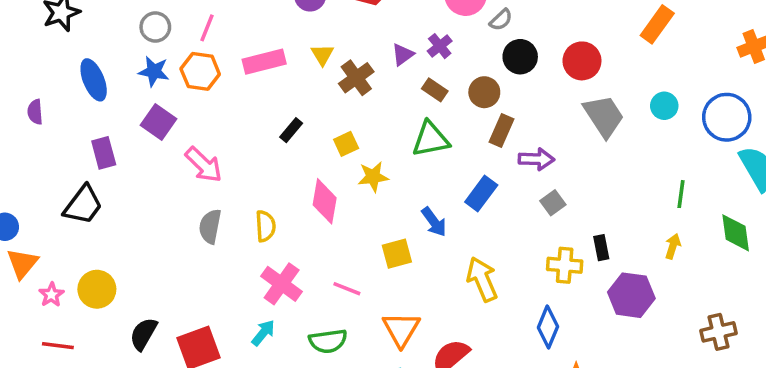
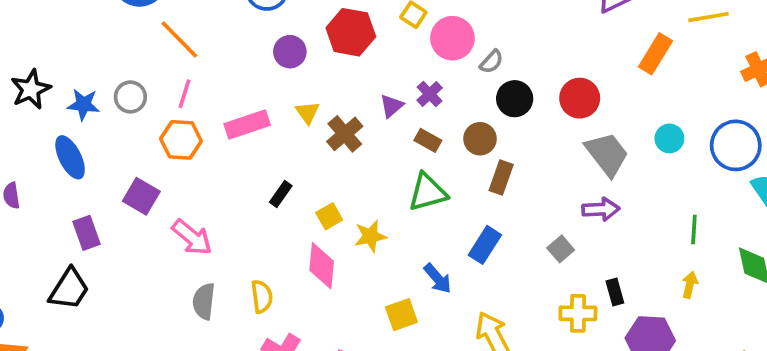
blue star: (154, 71) -> (83, 105), moved
yellow square: (346, 144) -> (329, 216), moved
purple arrow: (536, 159) -> (601, 209), moved

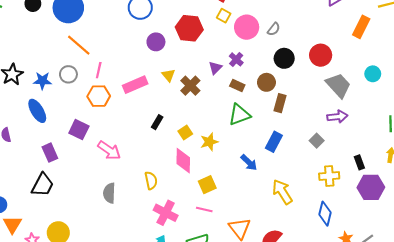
orange line: (179, 39) -> (79, 45), moved
gray semicircle: (491, 62) -> (274, 29), moved
black rectangle: (615, 292) -> (359, 162), moved
gray semicircle: (204, 301) -> (109, 193), moved
yellow square: (401, 315) -> (207, 185), moved

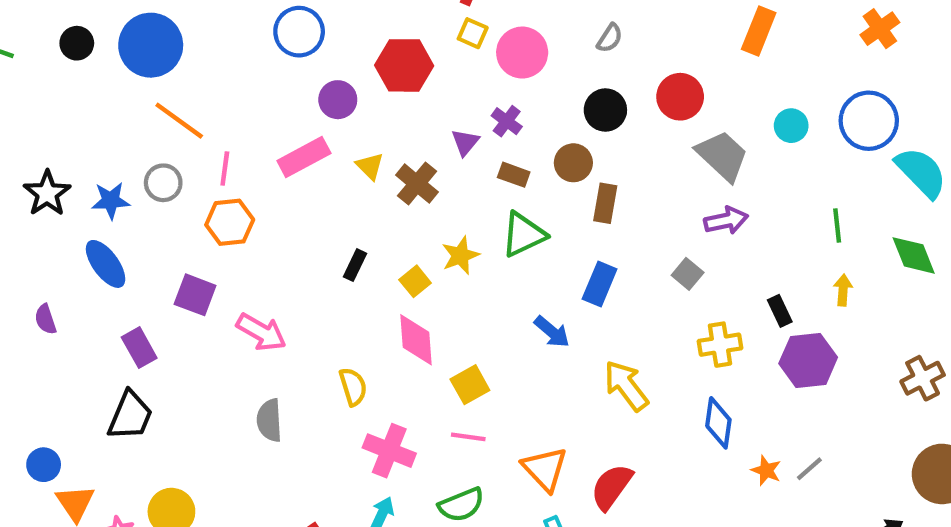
gray semicircle: (274, 29) -> (610, 38), moved
pink rectangle: (135, 85) -> (304, 157), moved
yellow star: (209, 142) -> (460, 255), moved

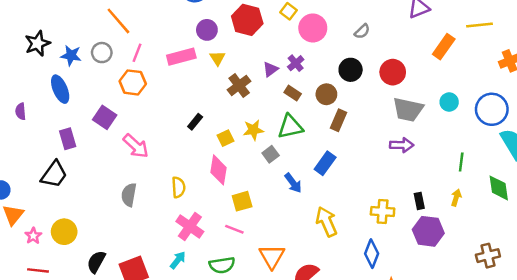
gray trapezoid: (722, 156) -> (408, 110), turned 136
yellow triangle: (370, 166) -> (217, 58), moved
gray square: (688, 274) -> (271, 154), moved

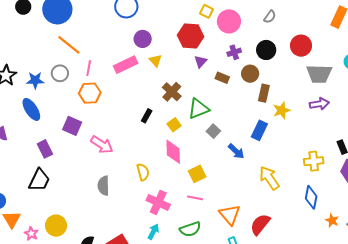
red hexagon: (247, 20) -> (191, 36), moved
purple cross: (296, 63) -> (234, 52), moved, turned 32
brown cross: (239, 85) -> (172, 92), moved
green triangle: (290, 127) -> (198, 109), moved
yellow star: (253, 130) -> (282, 110), moved

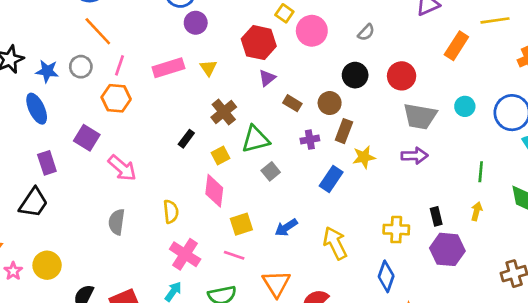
purple circle: (143, 39) -> (196, 23), moved
purple cross: (234, 52) -> (310, 140), moved
blue arrow: (236, 151) -> (286, 227), moved, turned 96

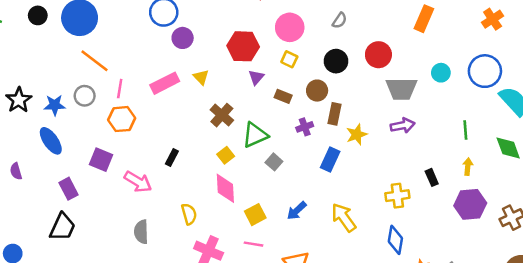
yellow square: (284, 13) -> (289, 59), moved
black rectangle: (186, 139) -> (172, 157), moved
purple hexagon: (447, 249) -> (470, 204), moved

